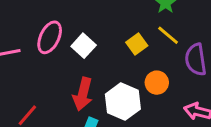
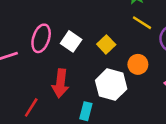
yellow square: (137, 44) -> (106, 44), moved
red arrow: (83, 94) -> (60, 83), moved

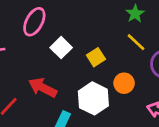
pink ellipse: (41, 38) -> (34, 22), moved
red arrow: (60, 83) -> (43, 88), turned 100

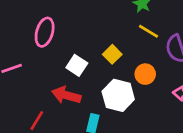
white square: (61, 48) -> (77, 65), moved

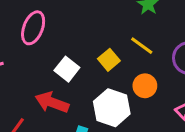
yellow line: (149, 31) -> (142, 46), moved

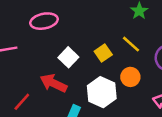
pink ellipse: (33, 28) -> (44, 21), turned 52

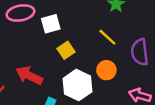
yellow square: (103, 53) -> (66, 50), moved
white square: (68, 57) -> (51, 24), moved, turned 30

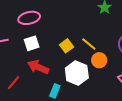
white square: (51, 24) -> (32, 43), moved
yellow line: (107, 37) -> (89, 44), moved

